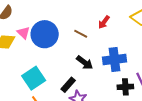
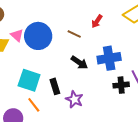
cyan square: (34, 78) -> (29, 80), turned -35
black rectangle: (68, 85) -> (55, 86), moved, turned -56

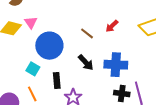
blue circle: (38, 36) -> (49, 46), moved
cyan square: (29, 80) -> (33, 69), size x0.6

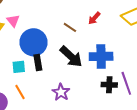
black arrow: (86, 63) -> (71, 57), size x1.4
cyan square: (33, 69) -> (19, 67), turned -32
black rectangle: (57, 81) -> (38, 62), moved

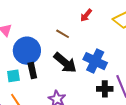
red arrow: (94, 18) -> (86, 15), moved
blue cross: (101, 56) -> (95, 61), turned 30

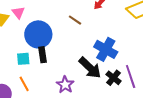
black arrow: (65, 63) -> (90, 68), moved
black cross: (105, 89) -> (113, 78), turned 35

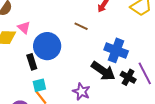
black rectangle: (42, 55) -> (32, 62), moved
cyan square: (23, 59) -> (39, 85), moved

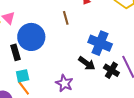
brown line: (81, 26) -> (66, 18), turned 48
black arrow: (103, 71) -> (87, 63), size x0.7

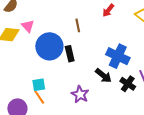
brown line: (66, 18) -> (78, 25), moved
black rectangle: (16, 52) -> (70, 54), moved

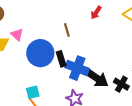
blue cross: (118, 56) -> (77, 68), moved
black arrow: (103, 76) -> (96, 78), size x1.4

